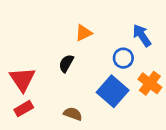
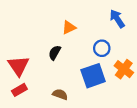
blue arrow: (142, 35) -> (117, 19), moved
blue square: (113, 91) -> (93, 76), turned 30

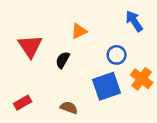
red triangle: (18, 66) -> (30, 46), moved

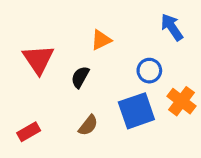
brown semicircle: (69, 108) -> (88, 125), moved, turned 108

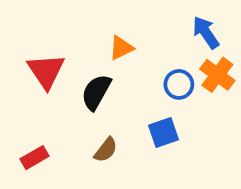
black semicircle: (80, 77) -> (96, 92), size x1.4
orange cross: (181, 101) -> (217, 75), moved
blue square: (136, 111) -> (163, 133), size x0.7

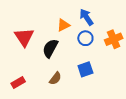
blue arrow: (206, 32) -> (86, 17), moved
orange cross: (217, 75) -> (114, 39), turned 30
blue circle: (179, 84) -> (85, 38), moved

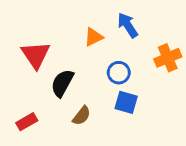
blue circle: (85, 38) -> (119, 73), moved
black semicircle: (50, 48) -> (62, 83), moved
blue square: (85, 69) -> (126, 102), turned 35

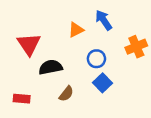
black semicircle: (62, 83) -> (51, 67), turned 50
blue square: (126, 102) -> (102, 83), turned 30
red rectangle: (27, 122) -> (22, 99), turned 35

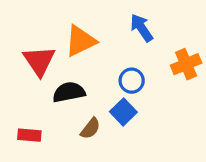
orange triangle: (76, 30) -> (80, 41), moved, size x1.5
blue square: (102, 83) -> (123, 112), moved

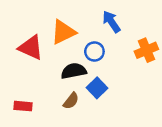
red triangle: (39, 61) -> (31, 48), turned -32
blue circle: (132, 81) -> (94, 52), moved
black semicircle: (69, 92) -> (74, 71), moved

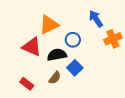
blue arrow: (111, 22) -> (96, 19), moved
red triangle: (31, 48) -> (32, 47), moved
red rectangle: (23, 106) -> (27, 84), moved, turned 32

